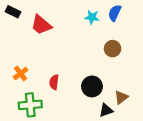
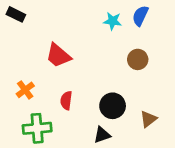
red trapezoid: (41, 25) -> (58, 55), moved
black triangle: (106, 110) -> (102, 135), moved

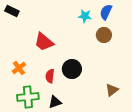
brown circle: (138, 59) -> (104, 35), moved
black circle: (113, 106) -> (72, 69), moved
black triangle: (102, 135) -> (55, 102), moved

